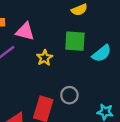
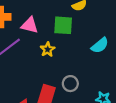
green square: (75, 41) -> (63, 25), moved

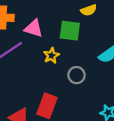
gray circle: (70, 84) -> (76, 75), moved

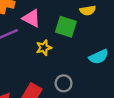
gray circle: (76, 75) -> (64, 83), moved

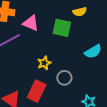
yellow star: (44, 48) -> (44, 63), moved

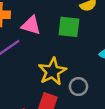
yellow star: (44, 63) -> (52, 71), size x1.6

